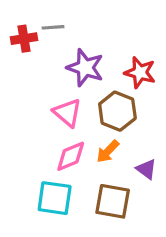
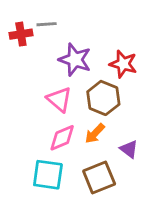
brown square: (113, 201) -> (99, 178), turned -32

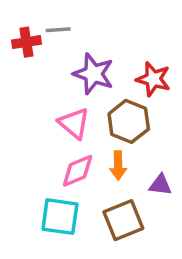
orange arrow: (95, 134) -> (118, 165), turned -45
purple triangle: (129, 149) -> (160, 185), turned -30

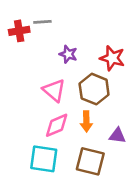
purple star: (93, 74) -> (68, 54), size x0.6
brown square: (123, 220) -> (90, 161), turned 36

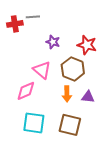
pink diamond: (57, 125) -> (26, 91), moved
purple triangle: (117, 136) -> (88, 97), moved

